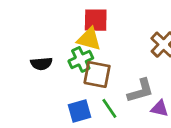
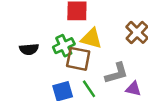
yellow triangle: (89, 39) -> (91, 38), moved

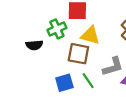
green cross: (64, 46) -> (57, 29), moved

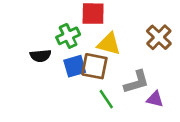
blue square: (64, 83) -> (75, 66), moved

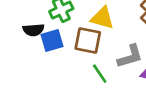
blue square: (75, 66) -> (52, 40), moved

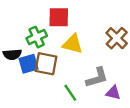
brown square: (88, 40) -> (46, 64), moved

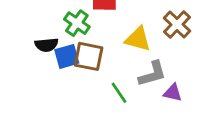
green cross: (37, 37) -> (77, 23), turned -30
yellow triangle: (73, 44) -> (138, 39), moved

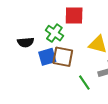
black semicircle: (46, 45) -> (26, 42), moved

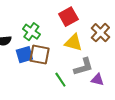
red square: (74, 15) -> (68, 17), moved, turned -30

